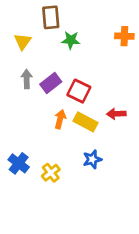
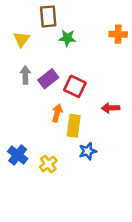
yellow rectangle: (86, 122) -> (74, 126), moved, turned 70

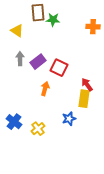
green star: (67, 38) -> (53, 20), moved
yellow triangle: (21, 39) -> (17, 31), turned -32
red arrow: (111, 108) -> (87, 85), turned 56
yellow rectangle: (74, 126) -> (84, 99), moved

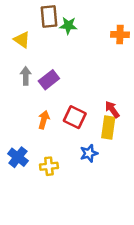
red square: (59, 68) -> (75, 117), moved
orange arrow: (45, 89) -> (44, 120), moved
yellow cross: (38, 129) -> (49, 166), turned 32

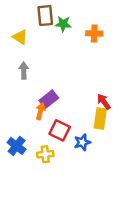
orange cross: (120, 35) -> (94, 33), moved
purple rectangle: (49, 80) -> (49, 99), moved
red square: (75, 117) -> (60, 130), moved

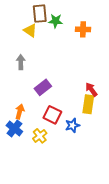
yellow triangle: (20, 37) -> (30, 30), moved
orange arrow: (40, 111) -> (20, 112), moved
yellow cross: (45, 154) -> (40, 136), turned -32

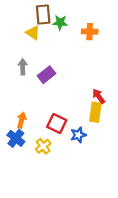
purple rectangle: (43, 87) -> (47, 75), moved

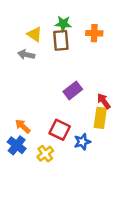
brown rectangle: (43, 15) -> (61, 40), moved
gray arrow: (23, 67) -> (26, 55), moved, turned -77
purple rectangle: (47, 75) -> (73, 90), moved
orange arrow: (22, 120) -> (23, 126), turned -63

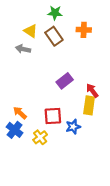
green star: (63, 24) -> (55, 13), moved
brown rectangle: (61, 40) -> (54, 36), turned -30
red square: (60, 130) -> (53, 116), turned -30

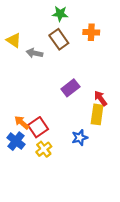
yellow triangle: (31, 31) -> (14, 40), moved
gray arrow: (23, 49) -> (35, 53), moved
red square: (53, 116) -> (38, 127), moved, turned -30

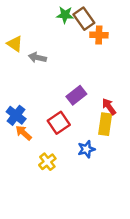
brown rectangle: (59, 39) -> (84, 19), moved
red square: (38, 127) -> (59, 123), moved
blue cross: (16, 141) -> (16, 115), moved

